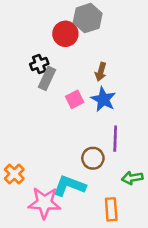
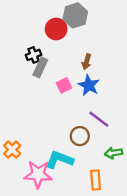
purple line: (115, 139) -> (99, 119), turned -55

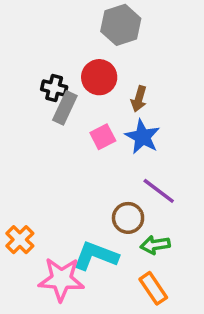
red circle: (56, 29) -> (99, 77), moved
black cross: (34, 55) -> (54, 88), turned 35
green arrow: (114, 153) -> (155, 245), moved
orange rectangle: (96, 180) -> (153, 288), turned -30

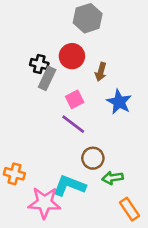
blue star: (142, 137) -> (119, 102), moved
purple line: (159, 191) -> (73, 124), moved
orange cross: (20, 240) -> (14, 174), turned -30
orange rectangle: (153, 288) -> (130, 209), moved

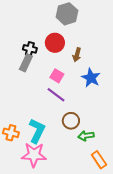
gray rectangle: (47, 78) -> (26, 63), moved
pink square: (75, 99) -> (57, 76), turned -32
cyan L-shape: (69, 186) -> (37, 131), moved, turned 95

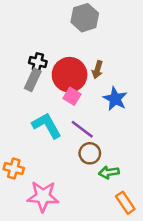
red circle: (55, 43) -> (70, 75), moved, size x1.4
purple line: (56, 95) -> (82, 129), moved
cyan L-shape: (37, 131) -> (47, 125), moved, turned -55

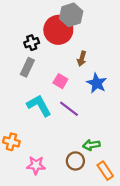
black cross: (38, 62) -> (32, 43), moved, turned -32
red circle: (70, 75) -> (58, 30), moved
brown circle: (90, 153) -> (75, 161), moved
pink star: (43, 196) -> (36, 165), size x0.7

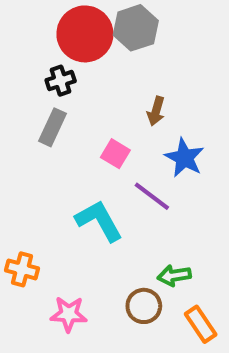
red circle: (58, 30) -> (85, 34), moved
cyan L-shape: (39, 106) -> (99, 221), moved
purple line: (69, 109) -> (152, 196), moved

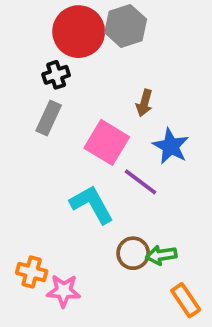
pink square: (115, 154) -> (107, 142), size x1.6
orange cross: (22, 269) -> (32, 272), moved
brown circle: (144, 306) -> (133, 253), moved

